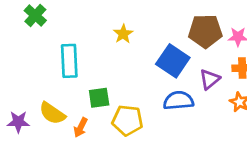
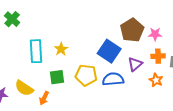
brown pentagon: (205, 31) -> (132, 30), turned -30
yellow star: (123, 34) -> (61, 49), moved
yellow pentagon: (127, 120) -> (86, 75), moved

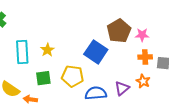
purple triangle: (135, 64) -> (122, 88), moved
blue semicircle: (113, 79) -> (96, 93), moved
orange arrow: (44, 98) -> (30, 99), turned 72

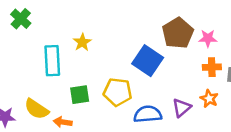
yellow star: (47, 50) -> (82, 42), moved

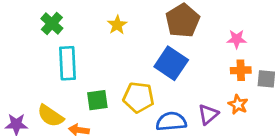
green cross: (21, 19) -> (52, 23), moved
brown pentagon: (178, 33) -> (183, 21), moved
yellow star: (82, 42) -> (117, 25), moved

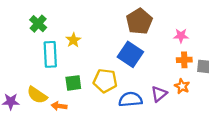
yellow star: (117, 25) -> (73, 40), moved

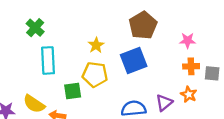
yellow star: (73, 40) -> (96, 45), moved
blue square: (130, 54) -> (134, 60), turned 35
yellow pentagon: (105, 81) -> (95, 75), moved

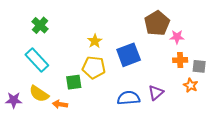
brown pentagon: (143, 25) -> (157, 23), moved
cyan rectangle: (48, 60) -> (37, 60), moved, turned -40
orange star: (189, 94) -> (191, 85), moved

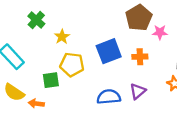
green cross: (40, 25) -> (36, 20), moved
yellow star: (95, 41) -> (62, 37), moved
orange cross: (180, 60) -> (140, 57), moved

